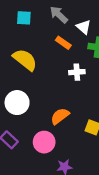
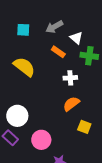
gray arrow: (59, 15) -> (54, 27), turned -72
white circle: (17, 103) -> (17, 116), moved
orange semicircle: (60, 116) -> (71, 104), moved

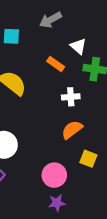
gray arrow: (54, 27) -> (51, 20), moved
pink circle: (41, 140) -> (54, 175), moved

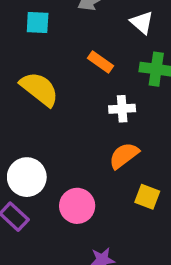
white triangle: (78, 46) -> (142, 22), moved
pink circle: (54, 175) -> (77, 206), moved

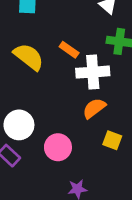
orange rectangle: (100, 62) -> (69, 50), moved
white cross: (122, 109) -> (93, 72), size x1.6

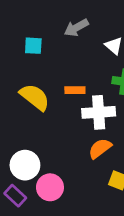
orange rectangle: (69, 50) -> (75, 90), turned -36
pink circle: (58, 147) -> (50, 187), moved

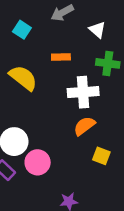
cyan square: (33, 46) -> (22, 30), turned 30
orange rectangle: (75, 90) -> (61, 57), moved

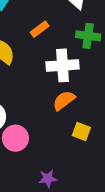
orange rectangle: (61, 57) -> (40, 29), turned -36

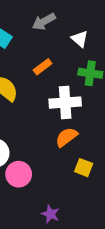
purple star: (48, 179) -> (50, 214), turned 30

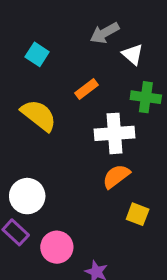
gray arrow: (44, 22) -> (105, 33), moved
pink circle: (19, 174) -> (57, 247), moved

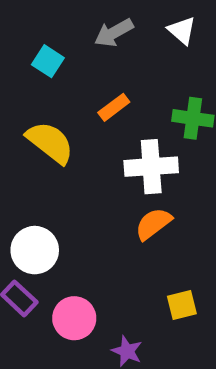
gray arrow: (105, 33) -> (114, 33), moved
white triangle: (133, 54) -> (182, 30), moved
yellow square: (138, 214) -> (182, 305), moved, turned -35

